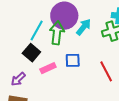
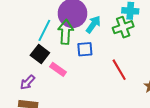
blue square: (73, 60) -> (85, 49), moved
pink rectangle: (48, 68) -> (58, 69), turned 63

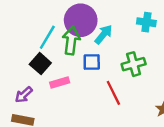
green cross: (123, 27) -> (134, 64), moved
pink rectangle: (58, 69) -> (60, 83), turned -56
red line: (119, 70) -> (113, 93), moved

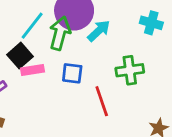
blue square: (92, 62) -> (72, 73), moved
pink rectangle: (60, 83) -> (33, 70), moved

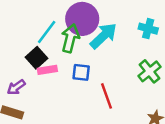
cyan arrow: (99, 31) -> (103, 36), size x1.4
green cross: (130, 70) -> (150, 71), moved, turned -30

